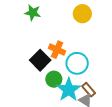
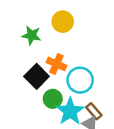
green star: (33, 13) -> (32, 35), moved
yellow circle: (82, 14) -> (63, 22), moved

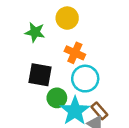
orange cross: (56, 64) -> (75, 53), moved
black square: (37, 76) -> (40, 75), turned -35

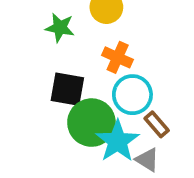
green circle: (57, 98) -> (91, 123), size x1.6
brown rectangle: (99, 111) -> (157, 124), moved

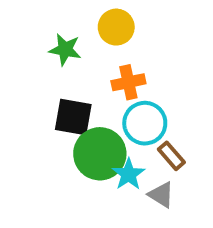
orange cross: (118, 57) -> (128, 82), turned -36
cyan star: (118, 141) -> (128, 174), size x0.7

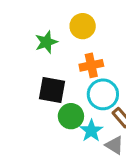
green star: (65, 50) -> (46, 42), turned -30
green circle: (100, 154) -> (71, 116), size x0.7

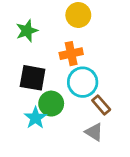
yellow circle: (83, 26) -> (78, 15), moved
cyan star: (91, 131) -> (35, 118), moved

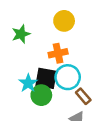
black square: (33, 78) -> (46, 78), moved
cyan star: (35, 118) -> (28, 83), moved

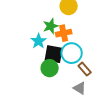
green star: (21, 34) -> (51, 26), moved
cyan star: (28, 83) -> (39, 41), moved

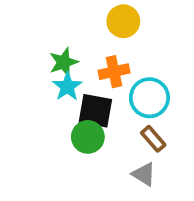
green star: (51, 26) -> (64, 62), moved
cyan circle: (72, 53) -> (149, 98), moved

